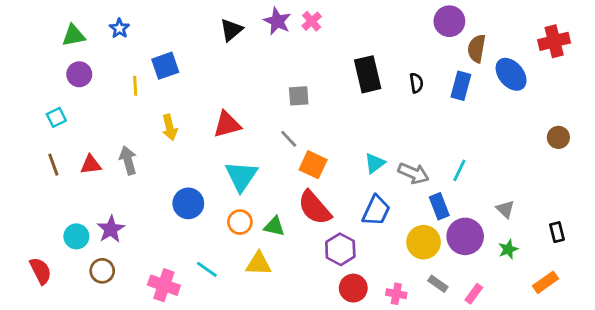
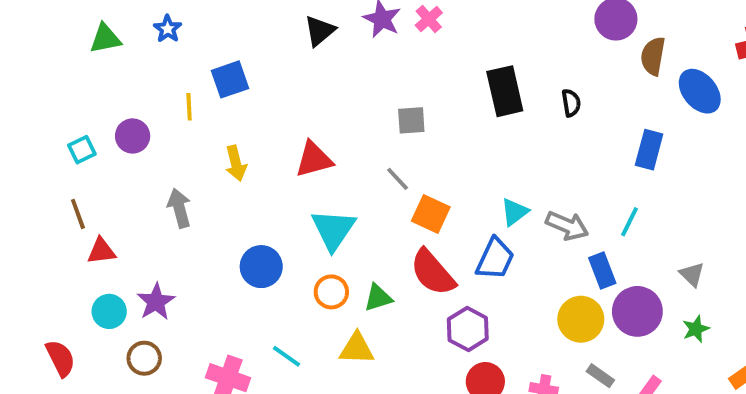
purple circle: (79, 74) -> (133, 136), moved
blue rectangle: (461, 86) -> (649, 150), moved
red triangle: (91, 165) -> (101, 251), moved
blue trapezoid: (376, 211) -> (495, 259), moved
green triangle: (274, 226) -> (378, 298), turned -30

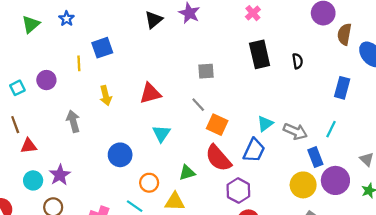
pink cross: (429, 19) -> (253, 13), moved
green triangle: (105, 39) -> (31, 24), turned -30
cyan triangle: (333, 230) -> (161, 134), size x0.7
orange circle: (331, 292) -> (149, 183), moved

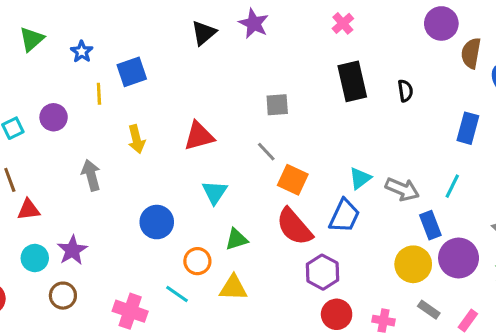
blue star: (67, 19) -> (82, 52), moved
green triangle: (187, 173) -> (236, 239), moved

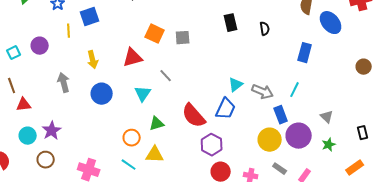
black rectangle: (352, 81) -> (231, 23), size x0.7
gray line: (266, 152) -> (166, 76), moved
orange square: (293, 180) -> (155, 34), moved
blue circle: (157, 222) -> (102, 94), moved
cyan line: (177, 294) -> (129, 165), moved

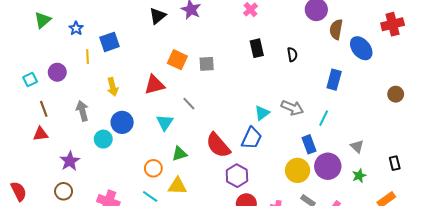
brown line: (12, 86) -> (44, 109), moved
gray arrow: (263, 92) -> (292, 108), moved
cyan circle: (28, 136) -> (103, 139), moved

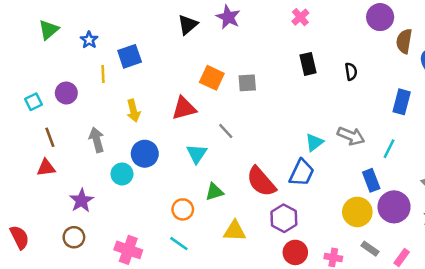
yellow triangle: (177, 186) -> (235, 231), moved

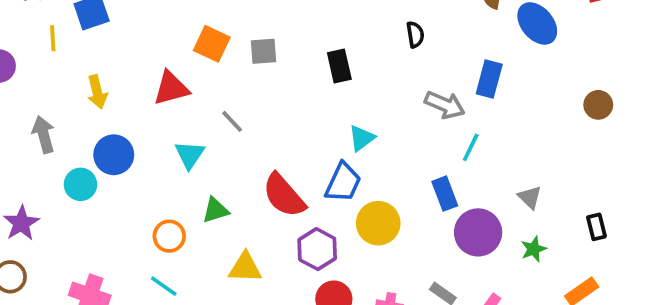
black rectangle: (308, 64) -> (339, 66), moved
gray arrow: (351, 136) -> (445, 105), moved
yellow circle: (357, 212) -> (378, 223), moved

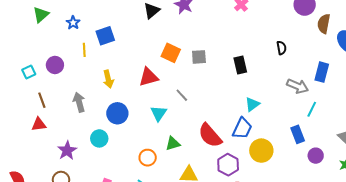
cyan circle: (80, 184) -> (99, 138), moved
purple circle: (478, 232) -> (316, 156), size x0.6

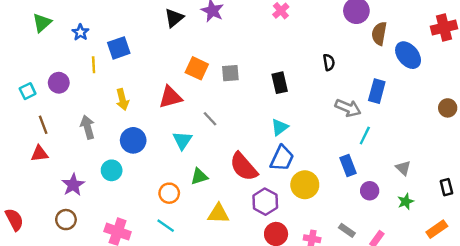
cyan triangle: (252, 104) -> (280, 127), moved

